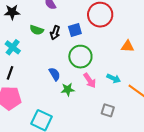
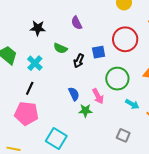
black arrow: (55, 33) -> (79, 61), moved
green circle: (80, 57) -> (117, 79), moved
pink arrow: (90, 81) -> (98, 96), moved

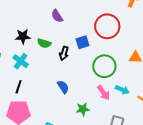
black star: (38, 28) -> (23, 36), moved
pink arrow: (98, 96) -> (103, 93), moved
green star: (85, 111) -> (83, 109), moved

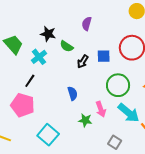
purple semicircle: (57, 16) -> (87, 24), turned 32
cyan arrow: (122, 90) -> (129, 113), size x1.6
pink arrow: (103, 93) -> (101, 109), moved

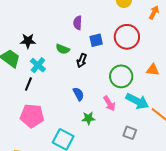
black star: (48, 34) -> (28, 41), moved
blue square: (104, 56) -> (96, 40), moved
black line: (30, 81) -> (28, 84), moved
green star: (85, 120) -> (88, 118), moved

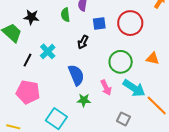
green semicircle: (63, 49) -> (65, 15), moved, turned 56
cyan cross: (38, 65) -> (48, 51), moved
blue semicircle: (78, 94) -> (76, 75), size x1.5

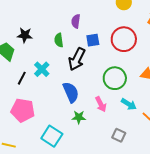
green semicircle: (65, 15) -> (59, 40), moved
black arrow: (83, 42) -> (77, 59), size x1.6
cyan arrow: (134, 88) -> (129, 104), size x0.7

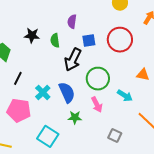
black star: (25, 35) -> (32, 35), moved
cyan cross: (42, 69) -> (43, 92), moved
green circle: (115, 78) -> (98, 79), moved
cyan arrow: (129, 104) -> (125, 96), moved

